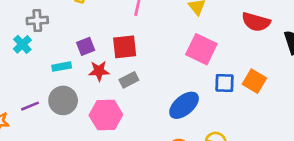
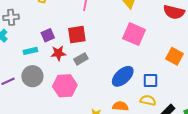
blue square: (224, 83) -> (150, 80), moved

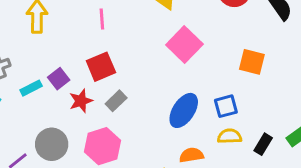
pink square: (134, 34) -> (184, 44), turned 35
cyan rectangle: (30, 51) -> (31, 88), moved

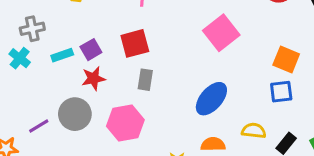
red star: (81, 101) -> (93, 78), moved
gray rectangle: (116, 101) -> (145, 80), turned -45
blue square: (226, 106) -> (281, 92), moved

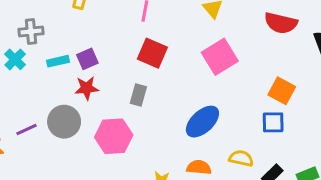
red square: (135, 43) -> (152, 53), moved, turned 32

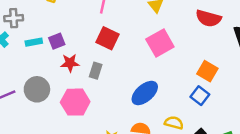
red star: (87, 88) -> (70, 63), moved
blue square: (273, 122) -> (200, 96), turned 36

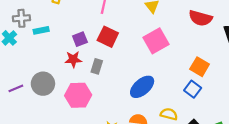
purple square: (57, 41) -> (80, 39), moved
cyan rectangle: (34, 42) -> (41, 30), moved

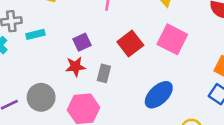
red square: (108, 37) -> (130, 44), moved, turned 30
pink square: (156, 41) -> (172, 39), turned -30

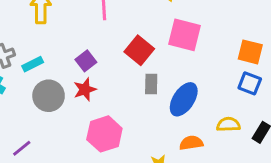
gray rectangle: (104, 73) -> (151, 84), moved
gray circle: (41, 97) -> (49, 96), moved

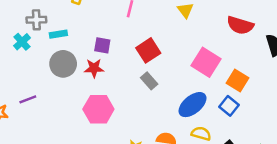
pink square: (185, 35) -> (206, 62), moved
purple square: (86, 61) -> (102, 45), turned 30
gray rectangle: (151, 84) -> (149, 81), turned -60
blue ellipse: (184, 99) -> (193, 105), moved

